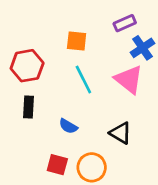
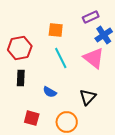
black triangle: (121, 133) -> (88, 97), turned 42
red square: (57, 165) -> (32, 118), moved

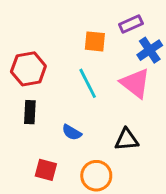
orange square: (56, 30) -> (95, 41), moved
black triangle: (88, 97) -> (127, 140), turned 42

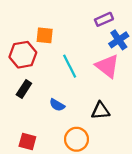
orange square: (95, 41) -> (45, 35), moved
black rectangle: (30, 112) -> (24, 89), turned 30
red square: (46, 170) -> (27, 142), moved

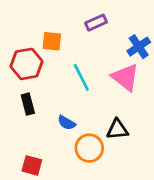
purple rectangle: (104, 19) -> (96, 23), moved
black rectangle: (24, 89) -> (28, 104), turned -48
orange circle: (77, 139) -> (89, 148), moved

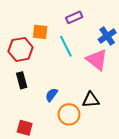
cyan line: (81, 77) -> (66, 46), moved
blue semicircle: (67, 123) -> (51, 95), turned 96

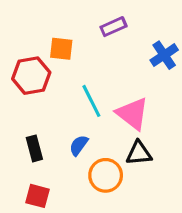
cyan line: (66, 46) -> (91, 101), moved
pink triangle: (97, 60) -> (132, 114), moved
black rectangle: (22, 80) -> (34, 148), moved

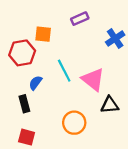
blue semicircle: (79, 145) -> (35, 83), moved
black triangle: (139, 153) -> (110, 105), moved

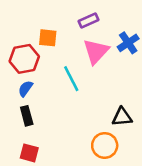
pink triangle: (93, 79) -> (96, 51), moved, turned 35
blue semicircle: (35, 83) -> (25, 89), moved
orange circle: (74, 123) -> (105, 145), moved

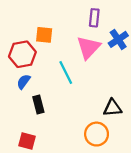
purple rectangle: (89, 21) -> (94, 18), moved, turned -60
black rectangle: (27, 116) -> (38, 104), moved

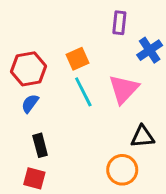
orange square: (44, 35) -> (78, 59), moved, turned -30
pink triangle: (89, 47) -> (124, 89), moved
black rectangle: (38, 104) -> (40, 145), moved

